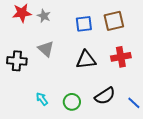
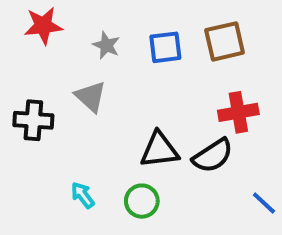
gray star: (44, 16) -> (106, 45), moved
black triangle: (86, 60) -> (160, 150), moved
black semicircle: (105, 96) -> (213, 156), moved

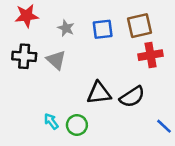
red cross: (238, 112) -> (151, 55), moved
black cross: (33, 120) -> (24, 56), moved
green circle: (142, 201) -> (77, 125), moved

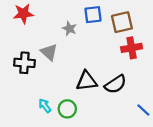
gray star: (66, 28) -> (69, 29), moved
blue square: (103, 29) -> (93, 15), moved
black cross: (24, 56) -> (24, 63), moved

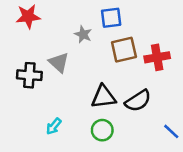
brown square: (122, 22) -> (124, 50), moved
cyan arrow: (45, 106) -> (54, 126), turned -104
green circle: (67, 109) -> (102, 130), moved

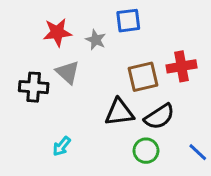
red star: (28, 16) -> (57, 32), moved
brown square: (124, 50) -> (143, 77), moved
green circle: (102, 130) -> (146, 151), moved

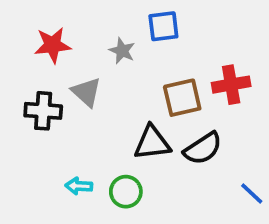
red star: (57, 32) -> (53, 45), moved
cyan arrow: (62, 146) -> (79, 186), turned 54
green circle: (146, 151) -> (126, 192), moved

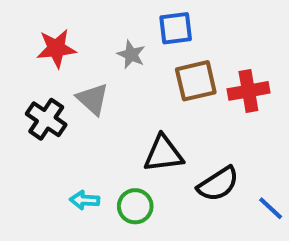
brown square: (182, 98) -> (196, 81), moved
black cross: (43, 111) -> (46, 119), turned 30
black semicircle: (203, 148) -> (218, 184), moved

